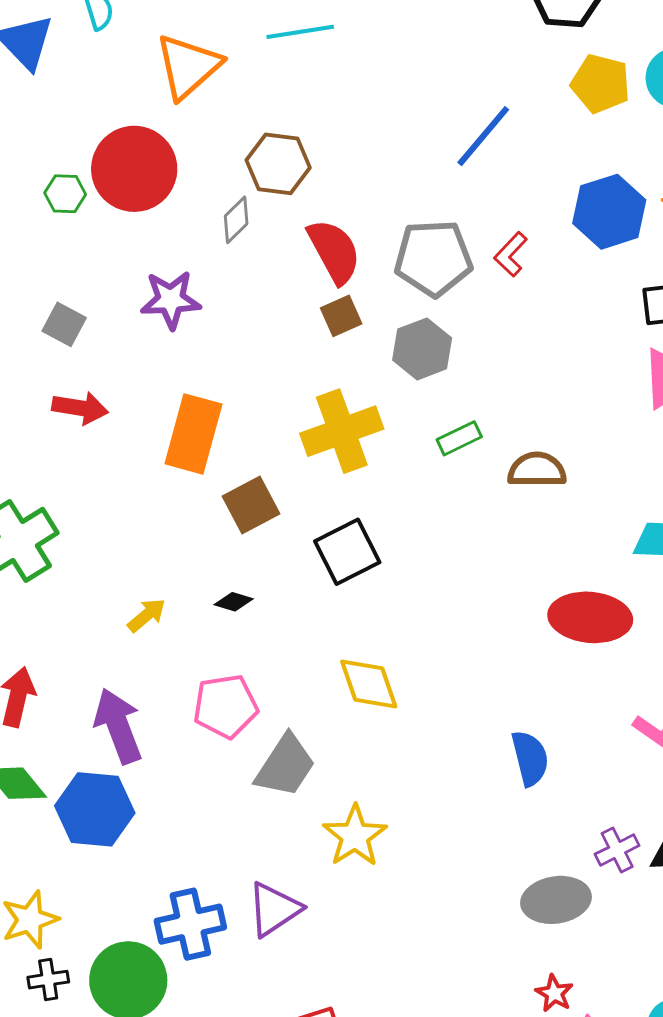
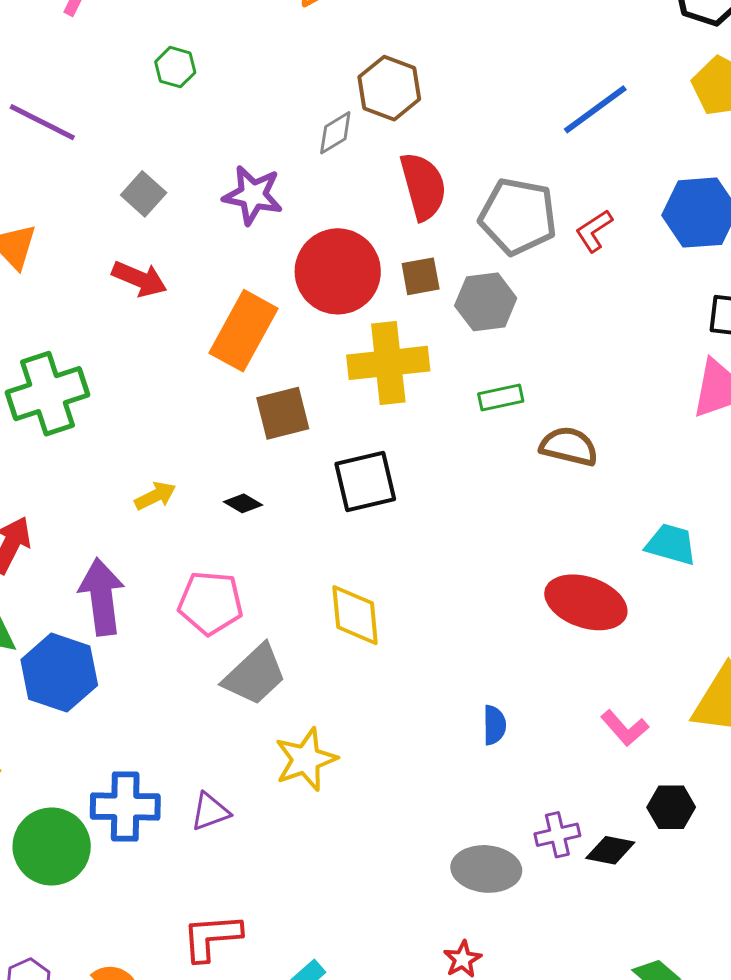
red circle: (134, 169) -> (338, 271), moved
brown square: (341, 316) -> (421, 276), moved
blue semicircle: (530, 758) -> (494, 725), size x0.7
purple triangle: (274, 909) -> (210, 812), size x0.7

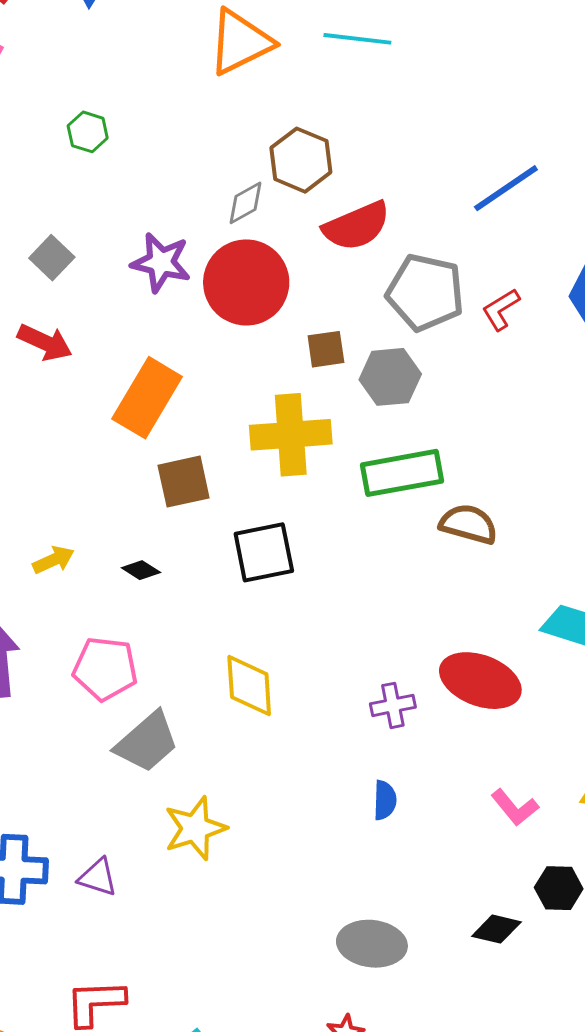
red semicircle: (423, 186) -> (357, 226), moved, turned 80
red circle: (338, 271) -> (246, 282), moved
green rectangle: (501, 398) -> (402, 473), size x1.8
purple triangle: (210, 812) -> (98, 877), turned 36
purple cross: (557, 835) -> (393, 705), moved

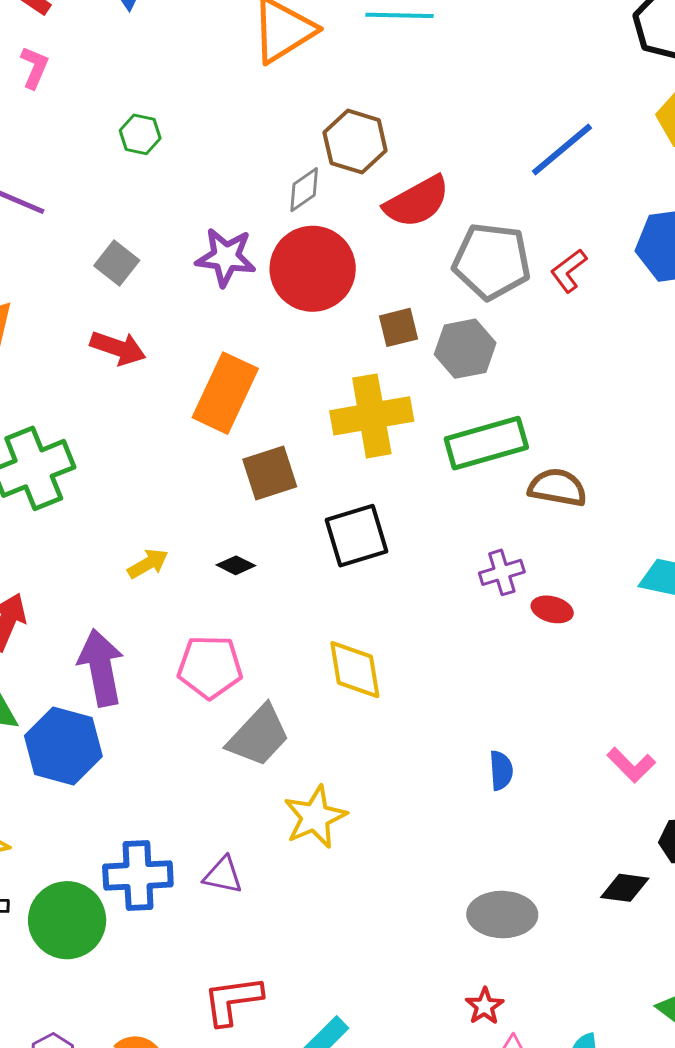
red ellipse: (480, 681) -> (552, 609), moved, size x0.5
purple cross: (393, 705) -> (502, 572), moved

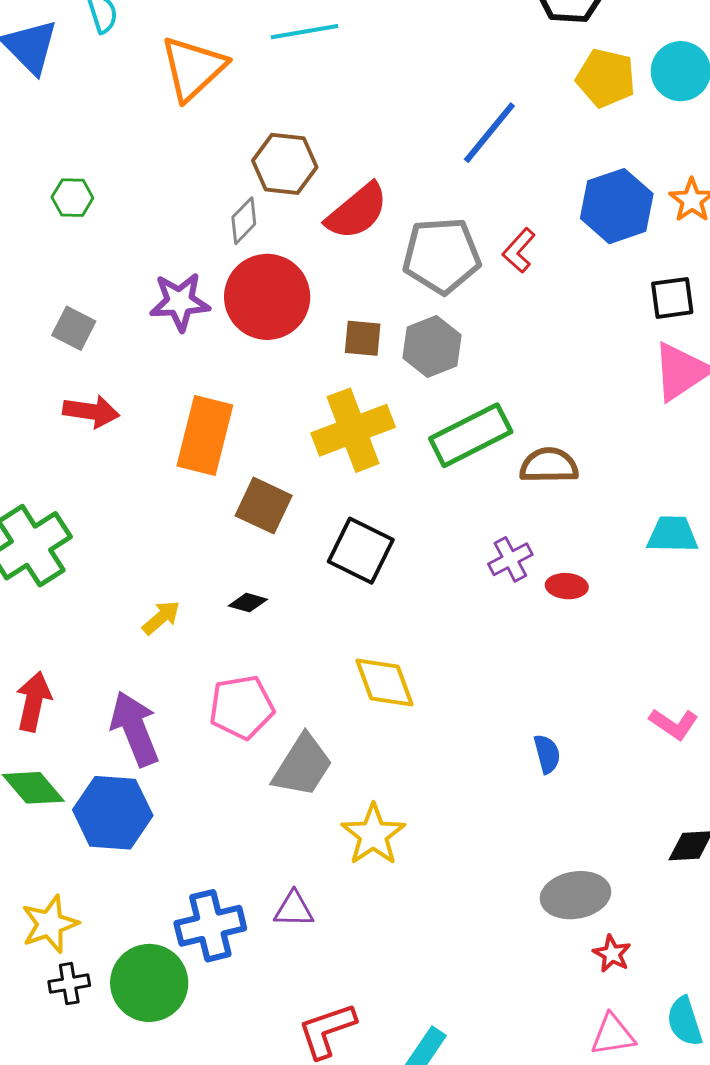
brown square: (399, 327) -> (363, 338), turned 30
brown square: (270, 473) -> (264, 506), turned -36
black square: (357, 536) -> (361, 551), turned -36
red star: (484, 1006) -> (612, 954), moved

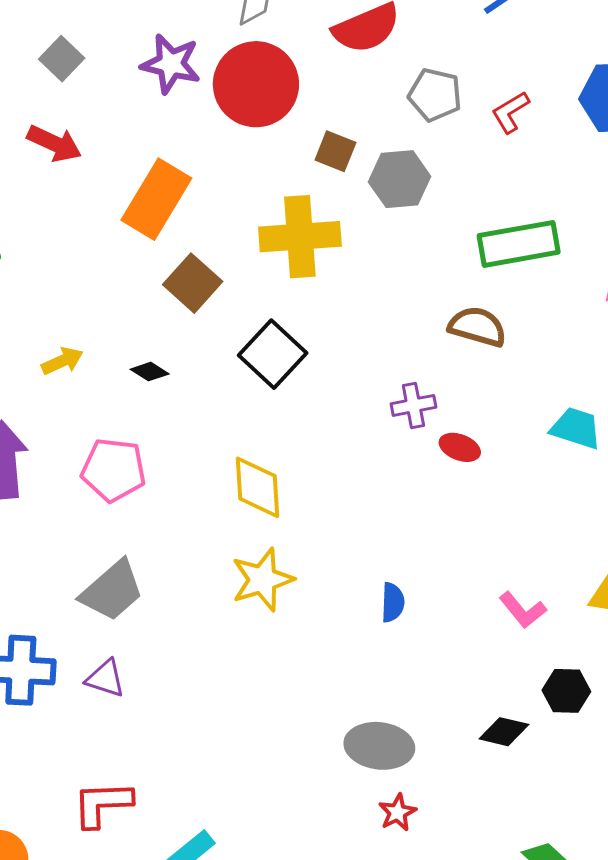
gray pentagon: (442, 256) -> (435, 95), size x0.7
green rectangle: (471, 435) -> (519, 244), moved
gray trapezoid: (302, 766) -> (112, 591), moved
yellow star: (373, 835) -> (262, 580), moved

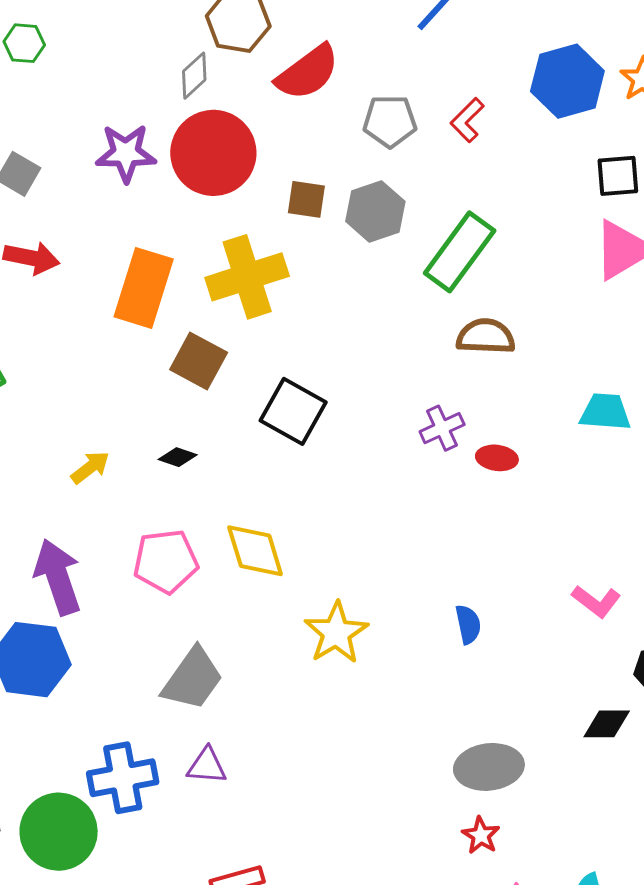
yellow cross: (300, 237) -> (247, 277), moved
green rectangle: (519, 244) -> (460, 252), moved, turned -30
yellow diamond: (258, 487) -> (255, 551), moved
red star: (397, 812) -> (481, 835), moved

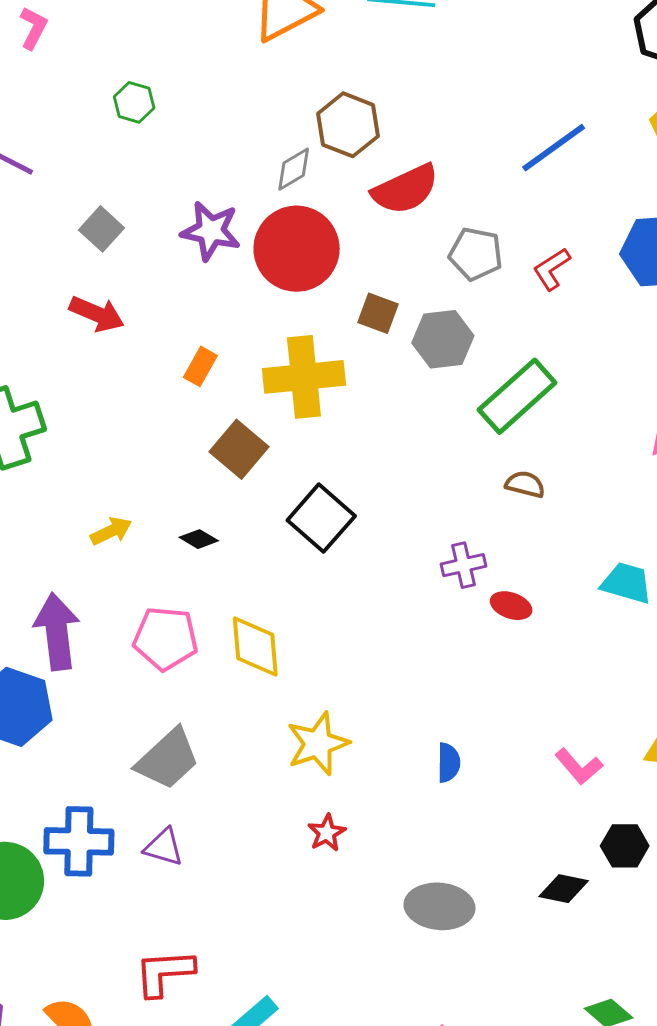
orange rectangle: (144, 288) -> (200, 366), size x0.5
brown semicircle: (486, 336) -> (525, 484), size x0.7
red star: (481, 835) -> (327, 833), moved

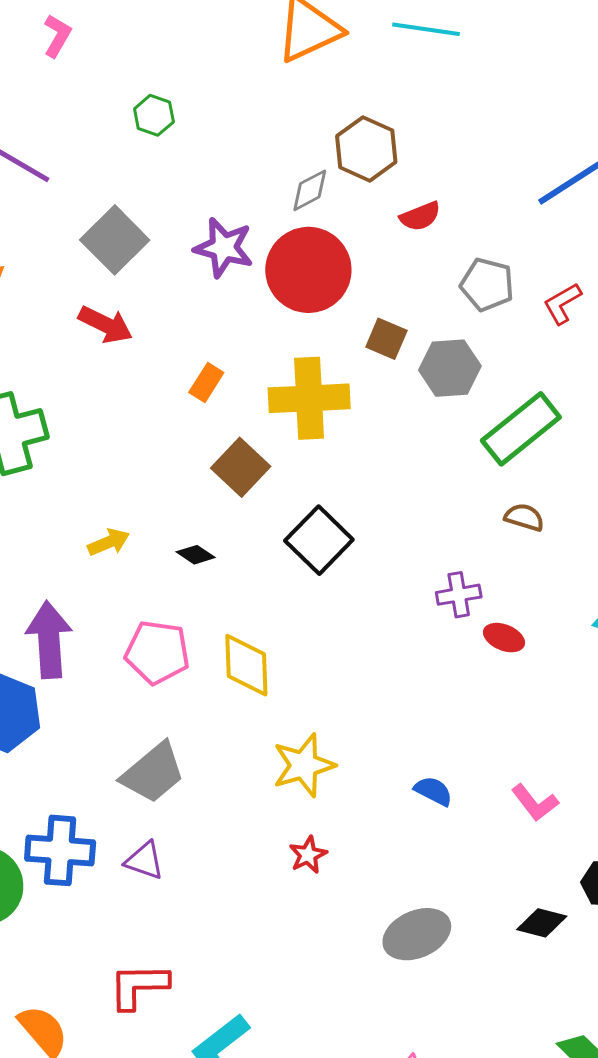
red semicircle: (405, 189) -> (420, 216), size x0.6
gray square: (101, 229) -> (115, 240), size x1.5
blue semicircle: (449, 763) -> (433, 791), turned -66
pink L-shape: (579, 766) -> (535, 803), moved
gray ellipse: (439, 906) -> (417, 934), turned -32

